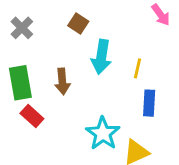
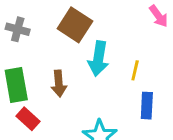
brown square: (78, 23) -> (75, 25), size x1.6
gray cross: (22, 28) -> (18, 29), turned -30

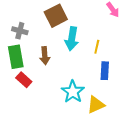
brown square: (75, 25) -> (56, 16), turned 30
gray cross: (18, 29) -> (20, 31), moved

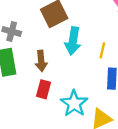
red rectangle: (24, 80) -> (43, 89), moved, turned 63

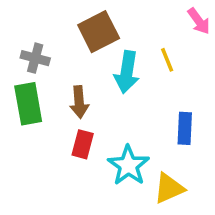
yellow line: (102, 50) -> (167, 60), moved, turned -35

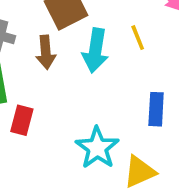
brown arrow: (79, 102) -> (46, 52), moved
red rectangle: (83, 144) -> (22, 120), moved

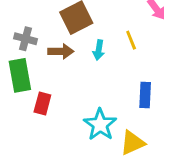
cyan arrow: (95, 50) -> (99, 50), size x0.6
brown arrow: (46, 52) -> (61, 51), turned -85

